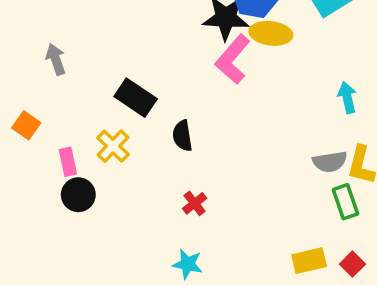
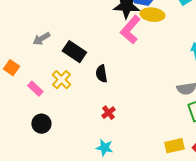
gray arrow: (56, 59) -> (41, 39), moved, turned -102
pink rectangle: (68, 162) -> (35, 89), turned -35
black circle: (78, 195) -> (41, 124), moved

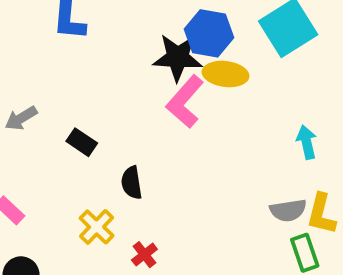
black rectangle: (74, 52) -> (82, 142), size x0.7
yellow cross: (61, 80) -> (97, 227), moved

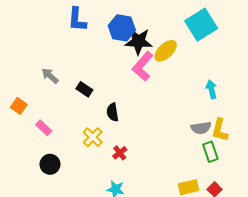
blue hexagon: (209, 33) -> (122, 28), moved
yellow ellipse: (226, 74) -> (166, 51), turned -50
gray arrow: (21, 118) -> (50, 76), turned 72

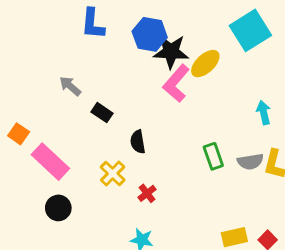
gray arrow: (50, 76) -> (70, 86), moved
pink rectangle: (44, 128) -> (50, 162), size x1.8
green rectangle: (210, 152) -> (213, 156), moved

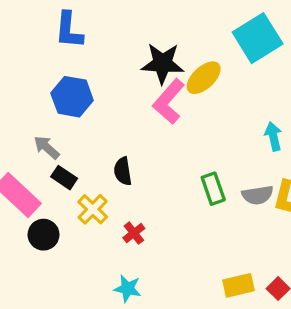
blue hexagon: (150, 34) -> (72, 97), moved
gray arrow: (70, 86) -> (47, 147), moved
black rectangle: (102, 113) -> (64, 178), moved
black circle: (58, 208) -> (44, 235), moved

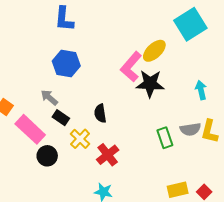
black star: (162, 63) -> (150, 84), moved
green rectangle: (213, 189) -> (165, 138), moved
red cross: (134, 233) -> (108, 155), size x1.5

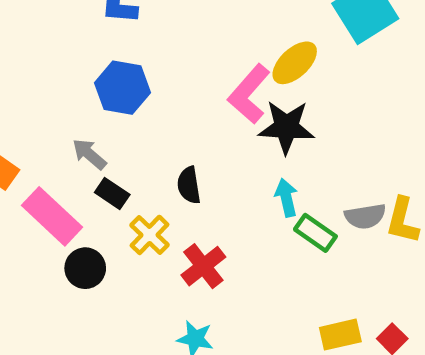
cyan arrow: (201, 90) -> (286, 198), moved
green rectangle: (165, 138) -> (315, 233), turned -36

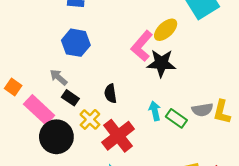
cyan arrow: (286, 198) -> (155, 111), moved
red cross: (203, 266) -> (118, 136), size x1.4
black circle: (85, 268) -> (56, 137), size x1.6

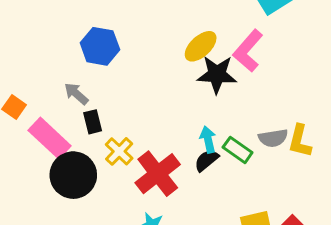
yellow ellipse: (166, 30) -> (201, 46), moved
pink L-shape: (142, 46) -> (248, 51), moved
black semicircle: (110, 94) -> (207, 160), moved, turned 60
black rectangle: (70, 98) -> (93, 122), turned 42

